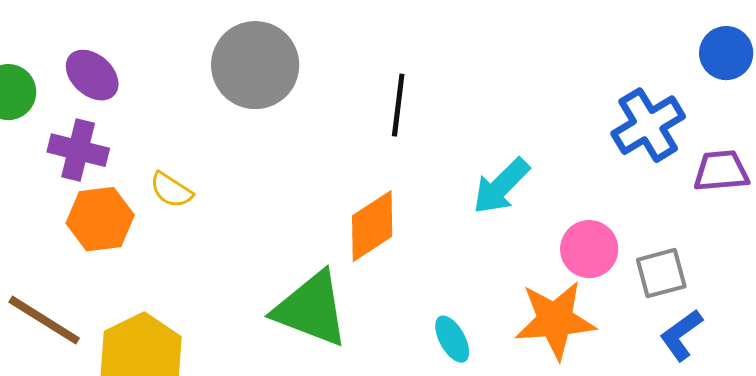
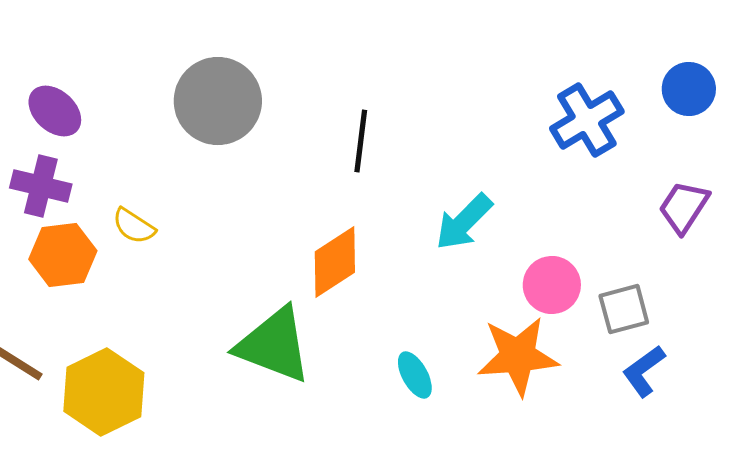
blue cross: (648, 125) -> (587, 120), moved
purple trapezoid: (721, 171) -> (684, 207), turned -52

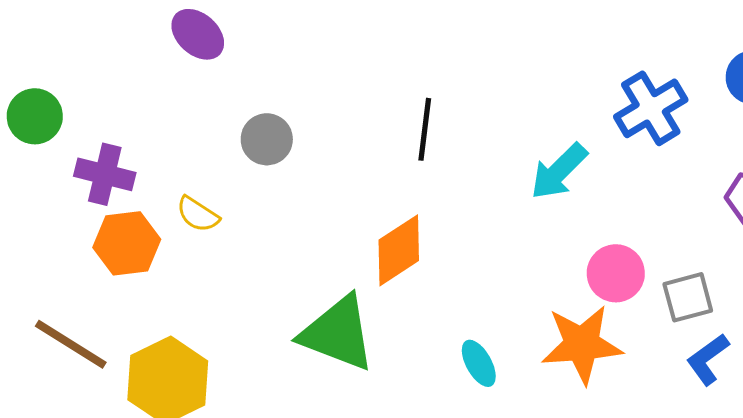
gray circle: (218, 101) -> (267, 139), moved, size x0.6
purple ellipse: (55, 111) -> (198, 34), moved
cyan arrow: (464, 222) -> (559, 171), moved

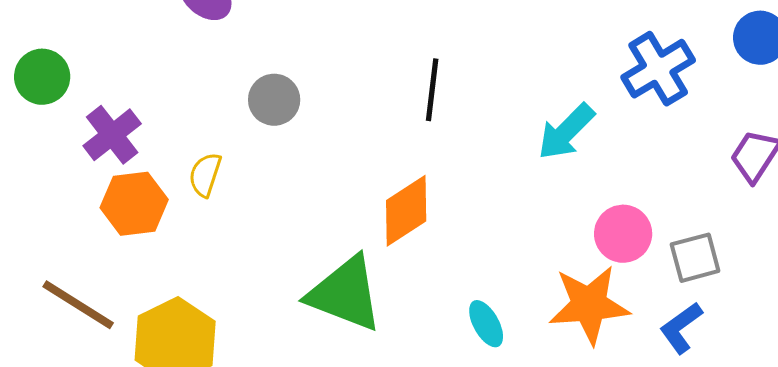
purple cross: (105, 174) -> (112, 135), turned 38
yellow semicircle: (198, 214) -> (205, 175), turned 75
blue L-shape: (708, 359) -> (681, 328), moved

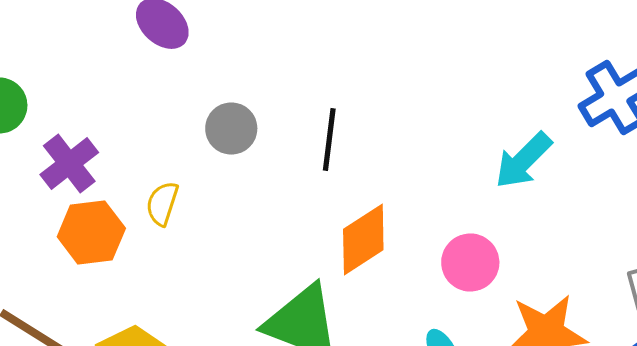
black line: (432, 90) -> (329, 140), moved
pink circle: (623, 234) -> (470, 262), moved

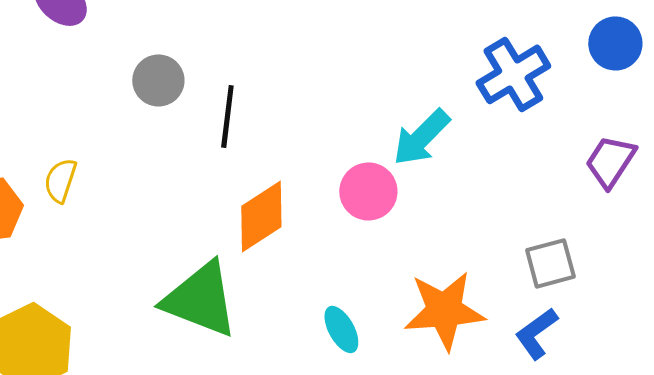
gray circle: (231, 128) -> (158, 80), moved
pink circle: (470, 262) -> (368, 191), moved

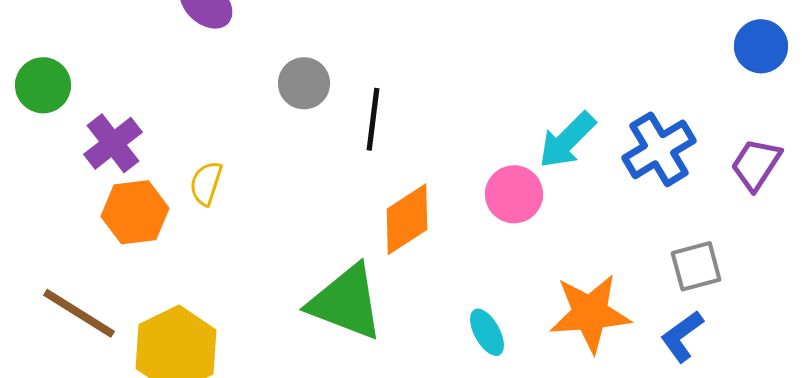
blue cross: (513, 74) -> (659, 149), moved

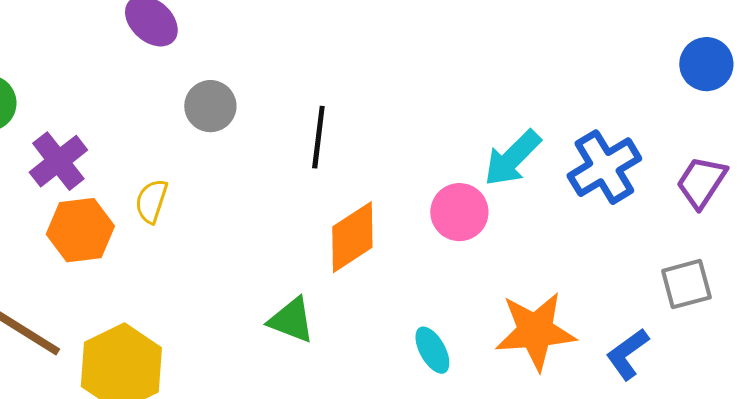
gray circle: (304, 83) -> (210, 106), moved
gray square: (696, 266) -> (686, 284), moved
green triangle: (346, 302) -> (291, 320), size x0.6

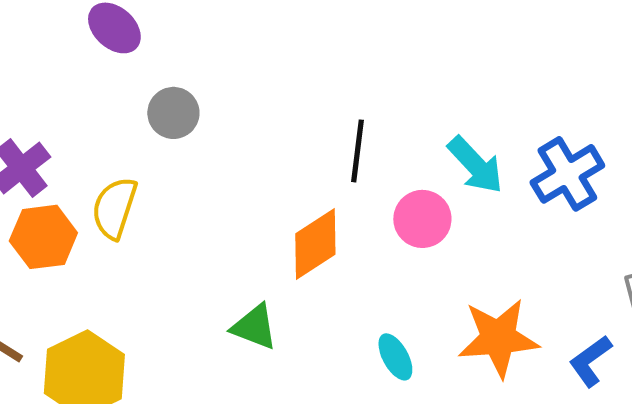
black line: (318, 137) -> (357, 151), moved
cyan arrow: (512, 158) -> (475, 165), turned -88
yellow semicircle: (151, 201) -> (114, 208), size x1.4

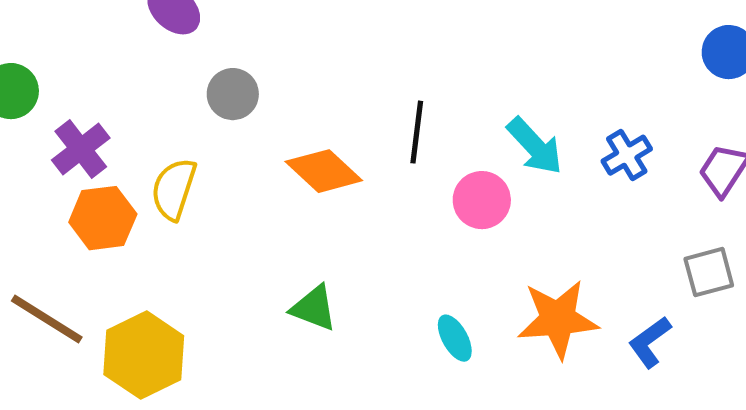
blue cross: (567, 174) -> (627, 155), size x0.7
orange diamond: (315, 244) -> (324, 171), moved, turned 76

